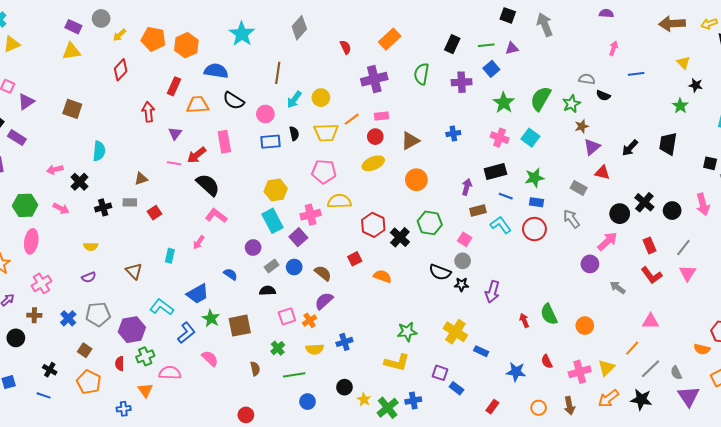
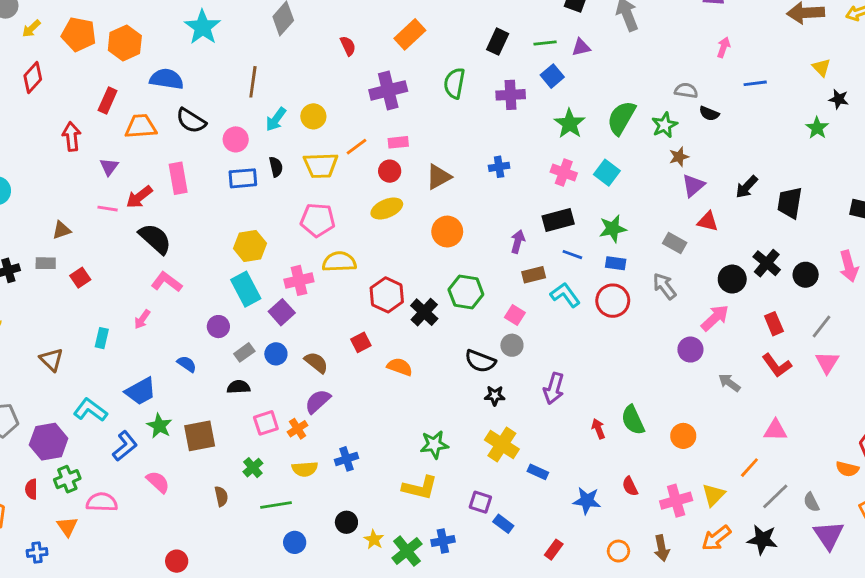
black trapezoid: (668, 144) -> (790, 203), moved
black star: (462, 284) -> (495, 396), moved
red circle: (246, 415) -> (177, 561), moved

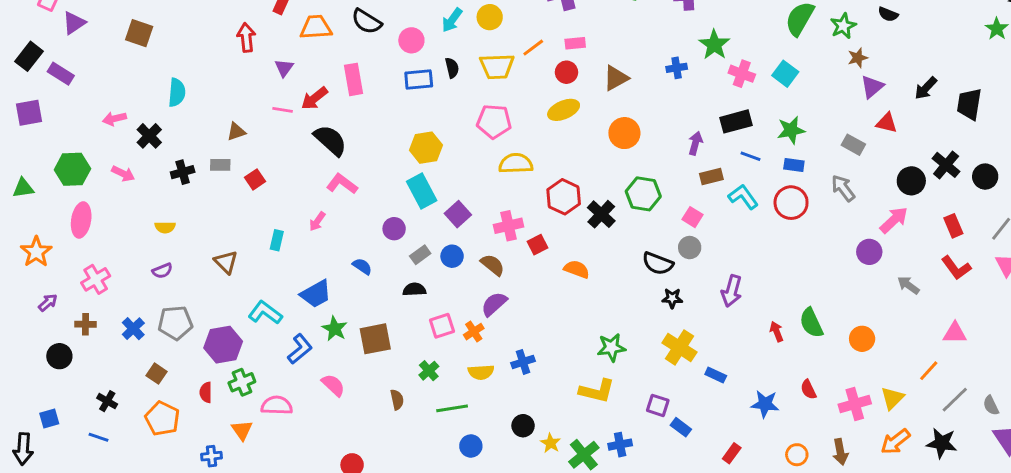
green star: (570, 124) -> (714, 45), moved
pink cross: (299, 280) -> (509, 226), moved

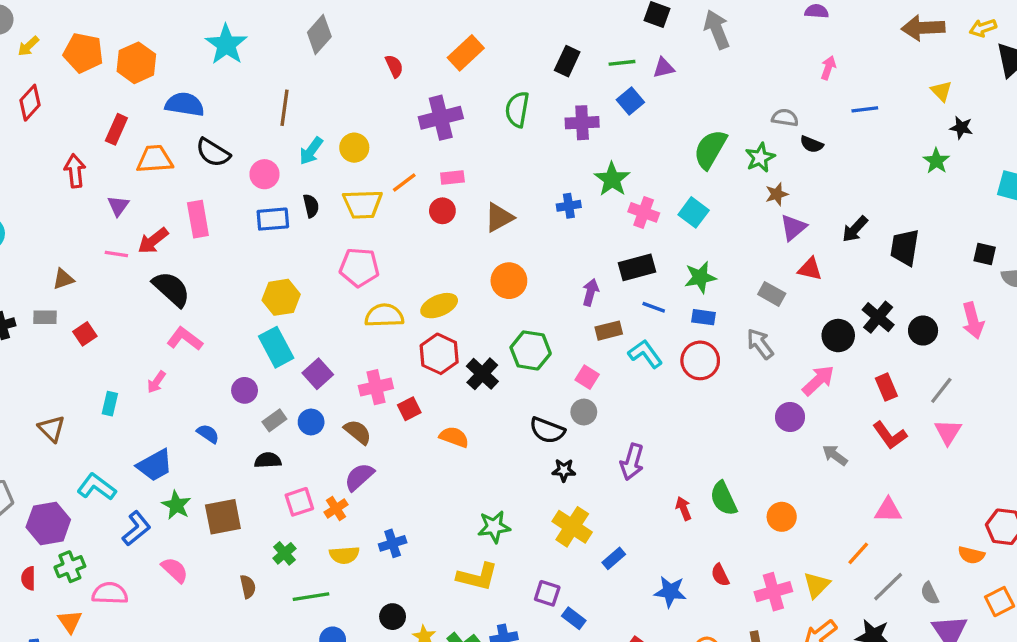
yellow ellipse: (564, 110) -> (439, 306), moved
blue rectangle: (716, 375) -> (614, 558), turned -66

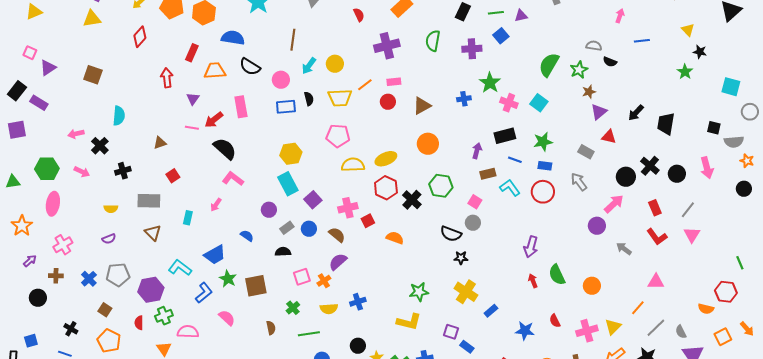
gray rectangle: (45, 317) -> (149, 201), moved, size x1.6
purple arrow: (632, 462) -> (531, 247), moved

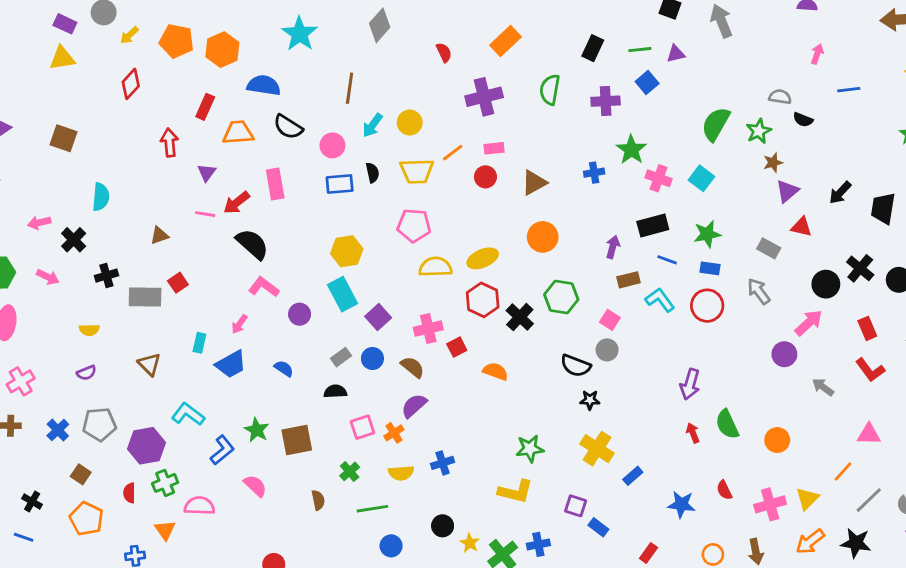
gray rectangle: (149, 201) -> (145, 297), moved
purple circle: (269, 210) -> (300, 314), moved
blue trapezoid: (215, 255) -> (231, 364), moved

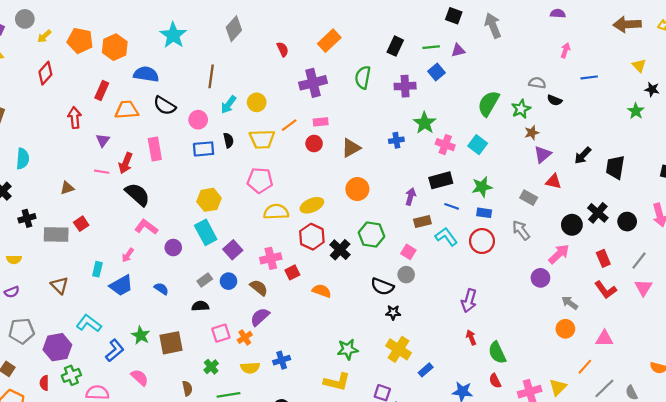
red arrow: (237, 203) -> (126, 163), turned -30
green semicircle: (727, 424) -> (497, 353), moved
orange circle: (777, 440) -> (565, 329), moved

